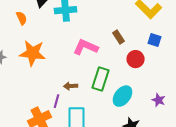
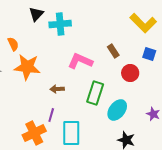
orange semicircle: (22, 18) -> (13, 44), moved
brown arrow: (71, 86) -> (57, 89), moved

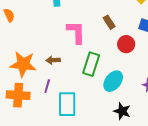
pink L-shape: (80, 61) -> (76, 32), turned 65
orange star: (27, 67) -> (23, 64), moved
orange cross: (34, 133) -> (18, 95), moved, turned 30

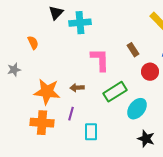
green rectangle: (91, 64) -> (115, 92), turned 40
cyan rectangle: (67, 104) -> (91, 132), size x0.7

